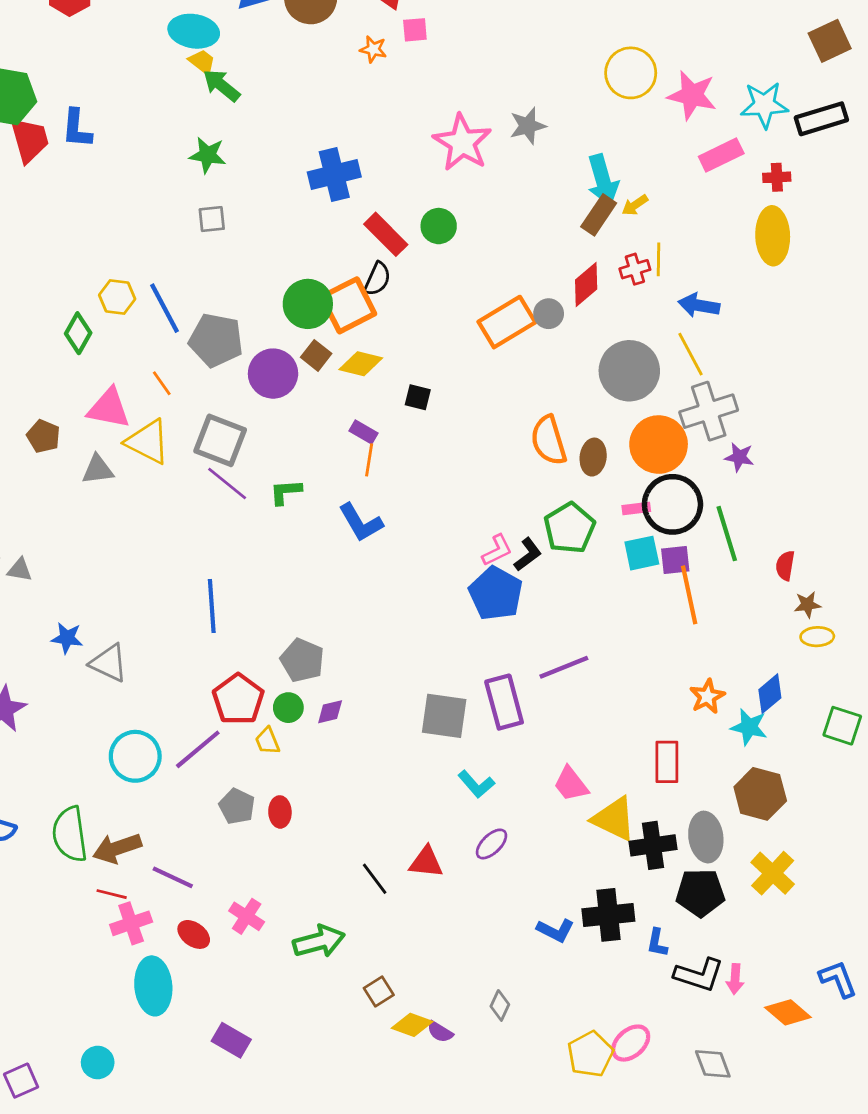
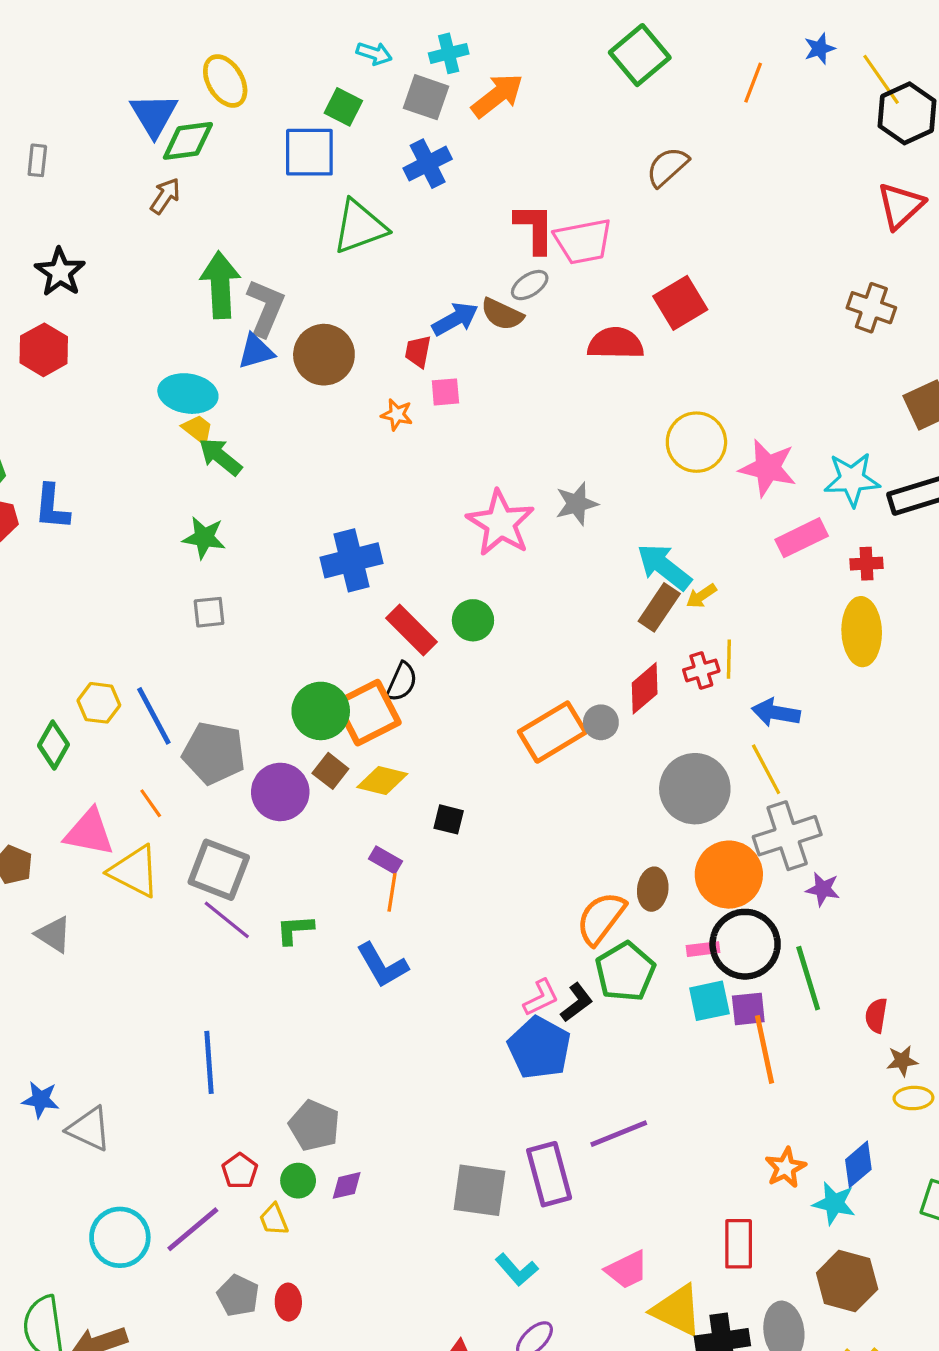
cyan arrow: (603, 180) -> (664, 567), turned 144
orange semicircle: (549, 440) -> (601, 918), moved, turned 54
gray triangle: (98, 470) -> (54, 934), moved, turned 40
red pentagon: (238, 699) -> (240, 1171), size x0.6
pink trapezoid: (571, 784) -> (627, 1270), turned -78

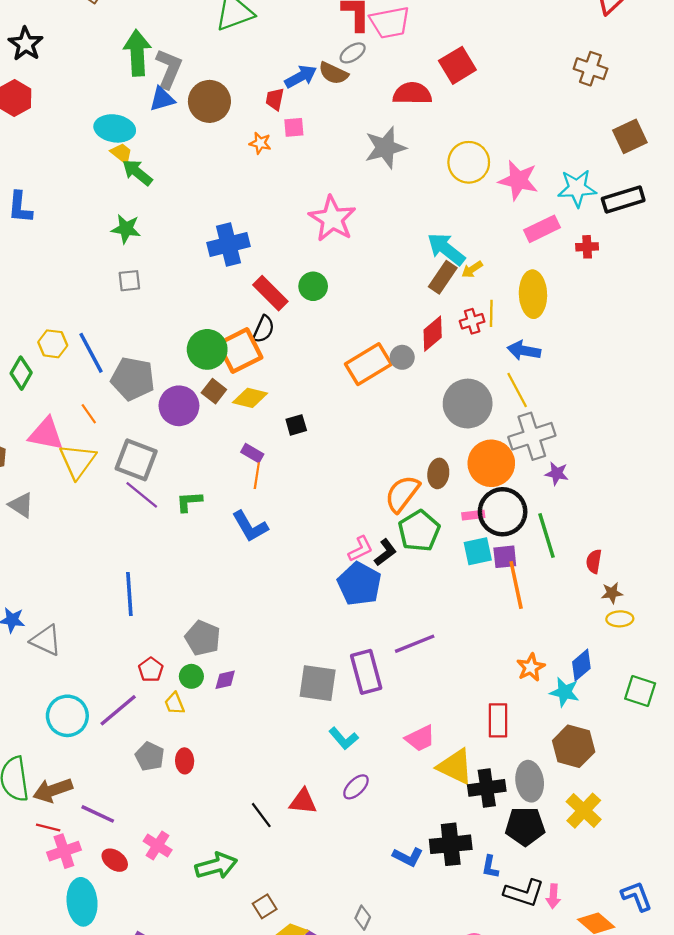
gray star: (577, 504) -> (385, 148), moved, size x1.4
yellow ellipse: (862, 632) -> (533, 294), moved
black square: (449, 819) -> (296, 425), turned -30
yellow triangle: (134, 871) -> (78, 461), turned 39

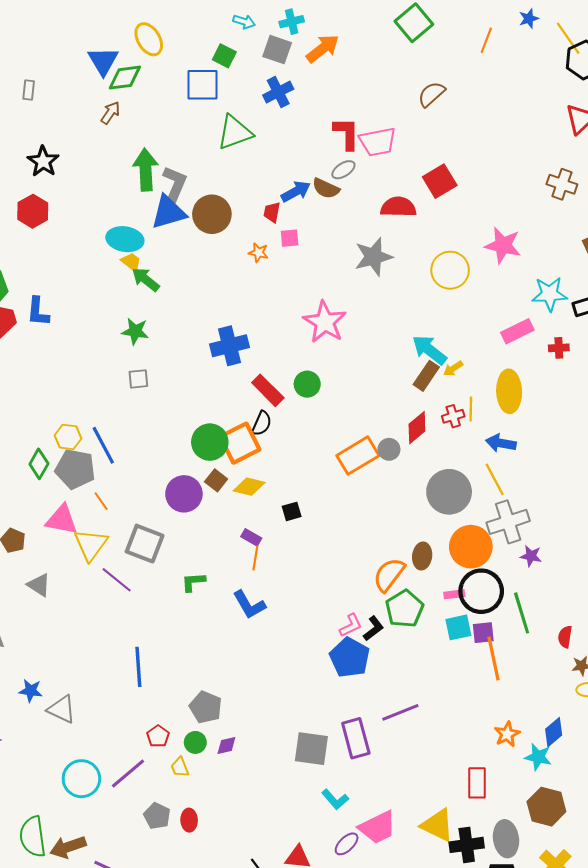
blue triangle: (162, 99) -> (168, 212), size x1.5
pink star: (518, 180) -> (503, 245), moved
gray pentagon: (133, 379) -> (75, 469), moved
purple line: (142, 495) -> (117, 580), moved
pink trapezoid: (420, 738) -> (378, 827), moved, size x1.4

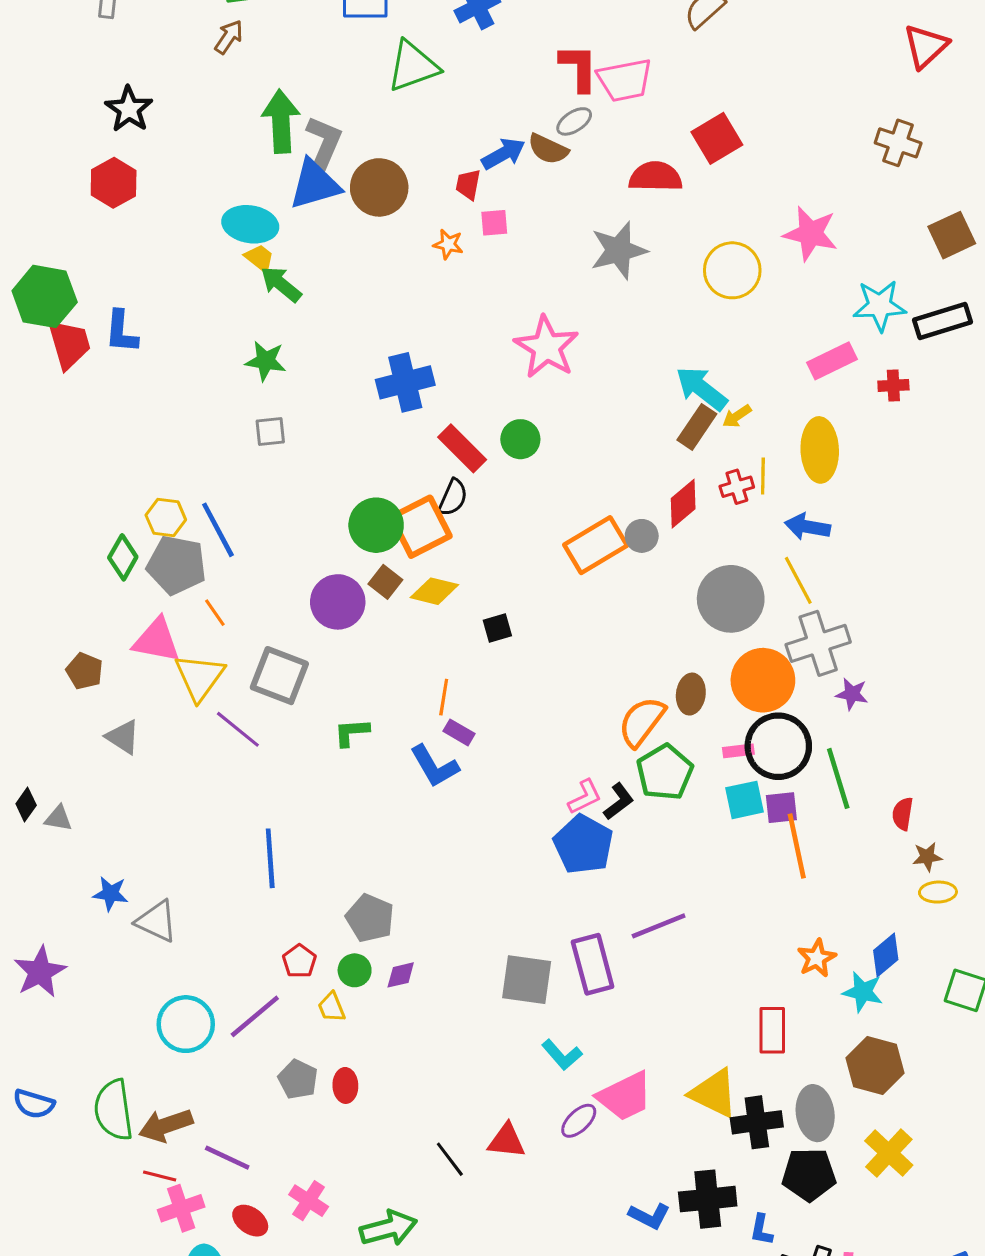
purple rectangle: (251, 537) -> (459, 732), moved

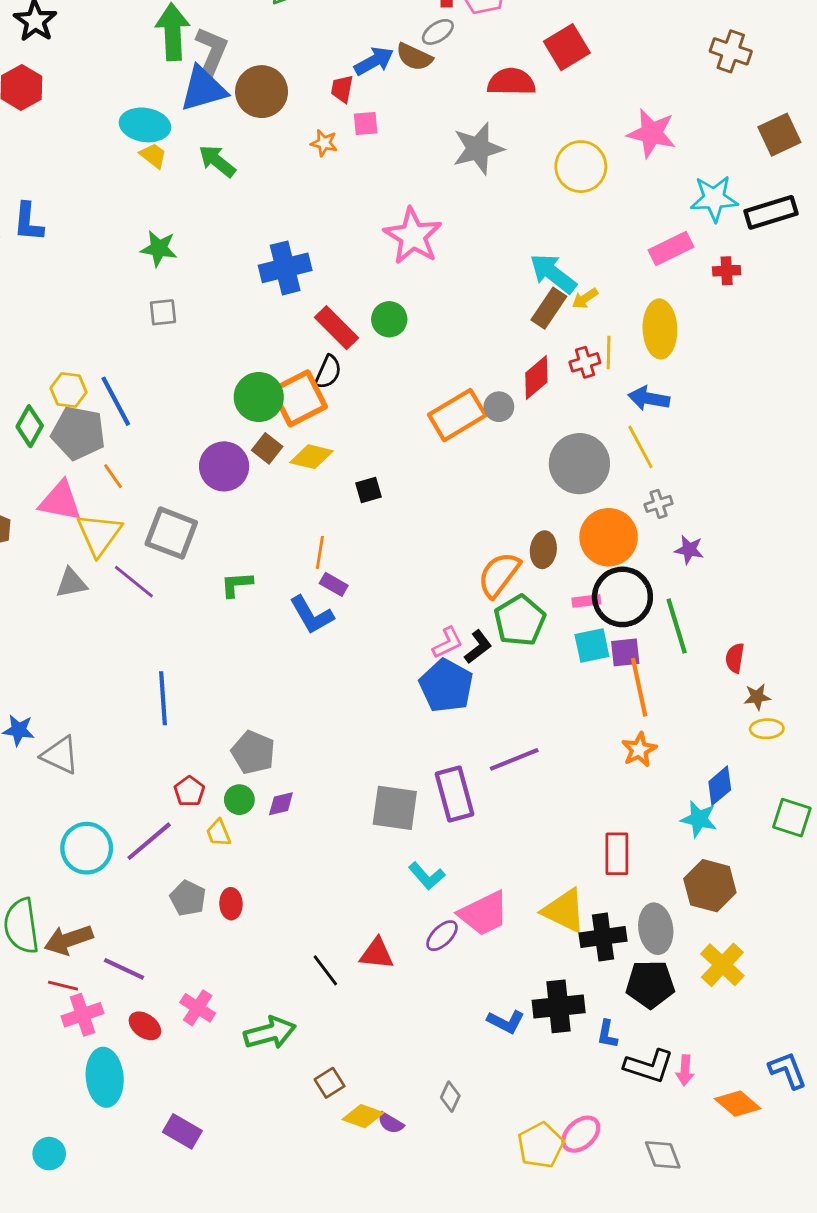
green arrow: (281, 284) -> (217, 161), moved
gray cross: (818, 643) -> (659, 504), size x0.5
gray triangle: (123, 737) -> (71, 583), moved, turned -44
orange star: (817, 958) -> (639, 750), moved

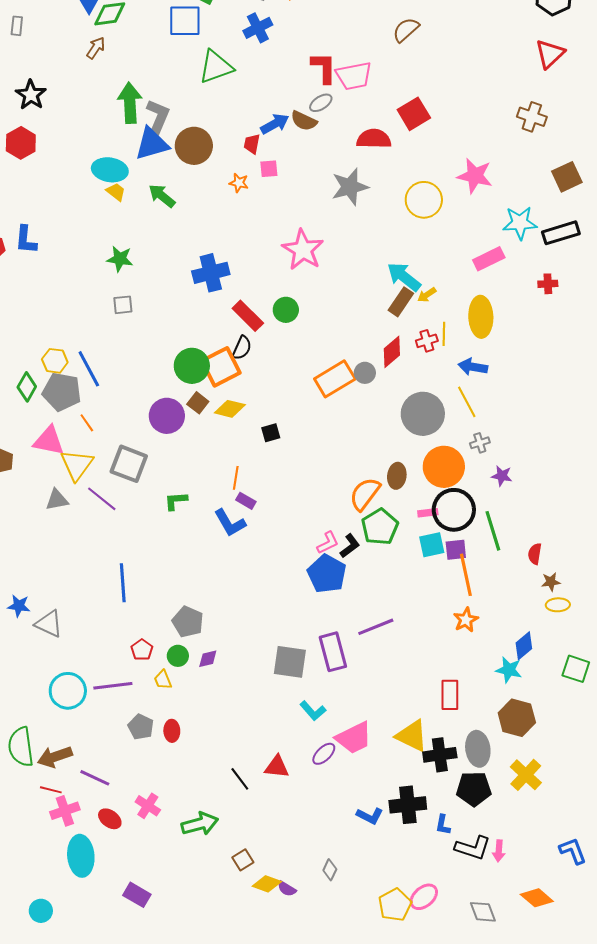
red cross: (727, 271) -> (548, 284), moved
purple line: (149, 841) -> (113, 686), turned 33
orange diamond: (738, 1104) -> (537, 898), moved

